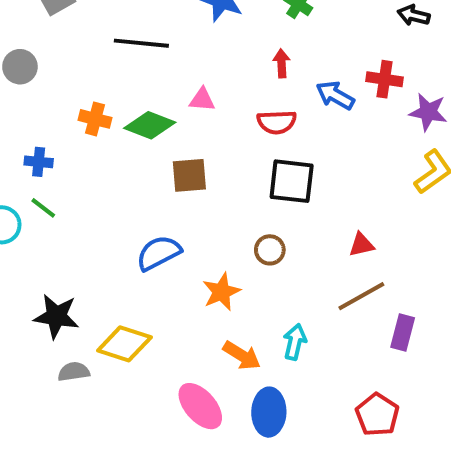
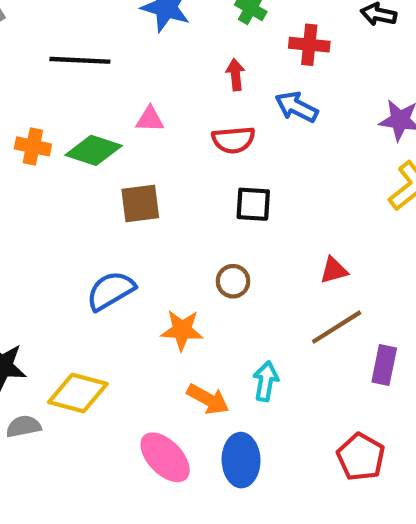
red cross: (385, 79) -> (309, 45), moved
black square: (292, 181) -> (253, 204), size x0.7
orange star: (221, 292) -> (182, 330), turned 30

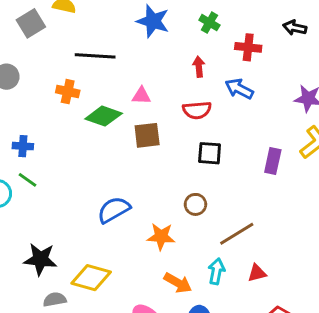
orange cross: (33, 146) -> (68, 92), moved
brown square: (140, 203) -> (147, 135), moved
red triangle: (334, 270) -> (257, 273), moved
brown line: (337, 327) -> (237, 234), moved
purple rectangle: (384, 365) -> (273, 161), moved

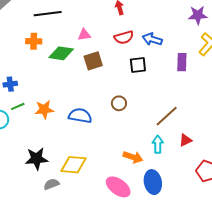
blue arrow: (239, 89) -> (152, 39), moved
green line: (28, 180) -> (18, 106), turned -48
brown circle: (195, 204) -> (119, 103), moved
blue semicircle: (114, 210) -> (80, 116), turned 50
orange star: (161, 237) -> (44, 110), moved

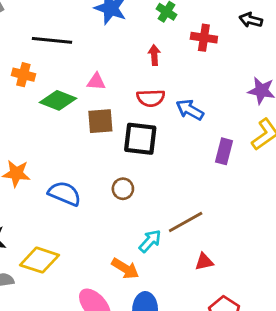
black square: (138, 65) -> (140, 139), moved, size x1.4
cyan arrow: (158, 144) -> (150, 241), moved, turned 30

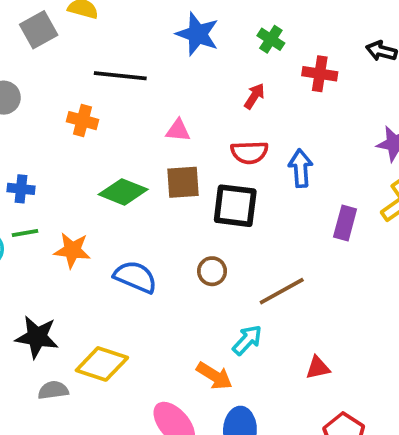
red arrow: (154, 55) -> (254, 96), turned 36
green diamond: (58, 100) -> (123, 192), moved
blue arrow: (190, 110) -> (301, 168), turned 56
brown line: (186, 222) -> (282, 291), moved

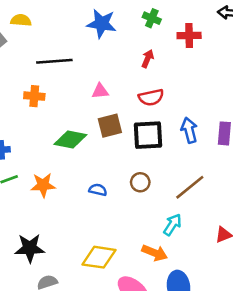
blue arrow: (301, 168) -> (189, 130), moved
blue semicircle: (135, 277) -> (98, 190), moved, size x0.6
yellow diamond: (102, 364) -> (99, 257), moved

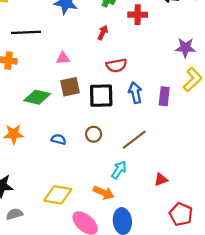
red semicircle: (151, 97) -> (116, 65), moved

